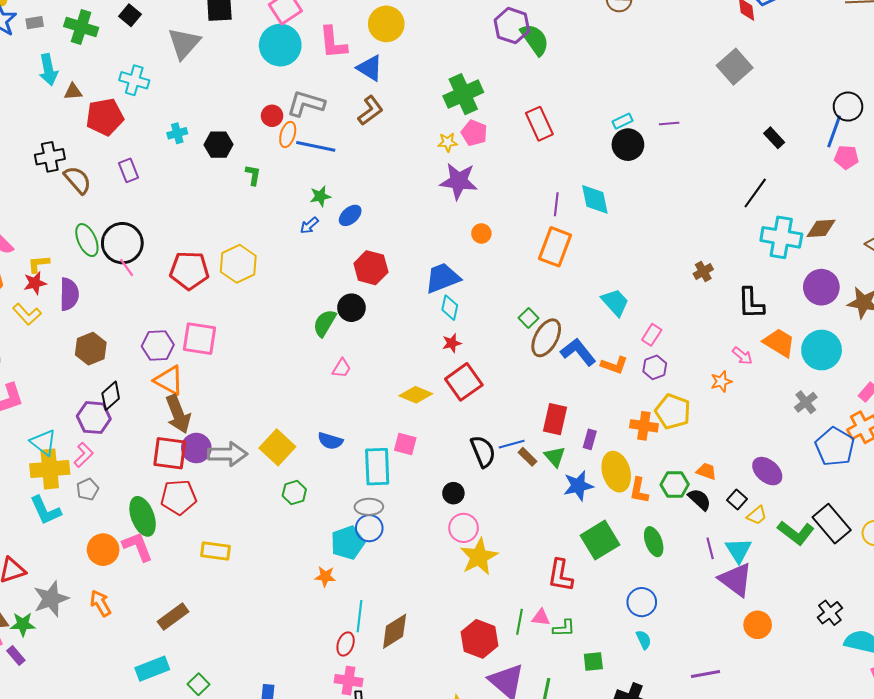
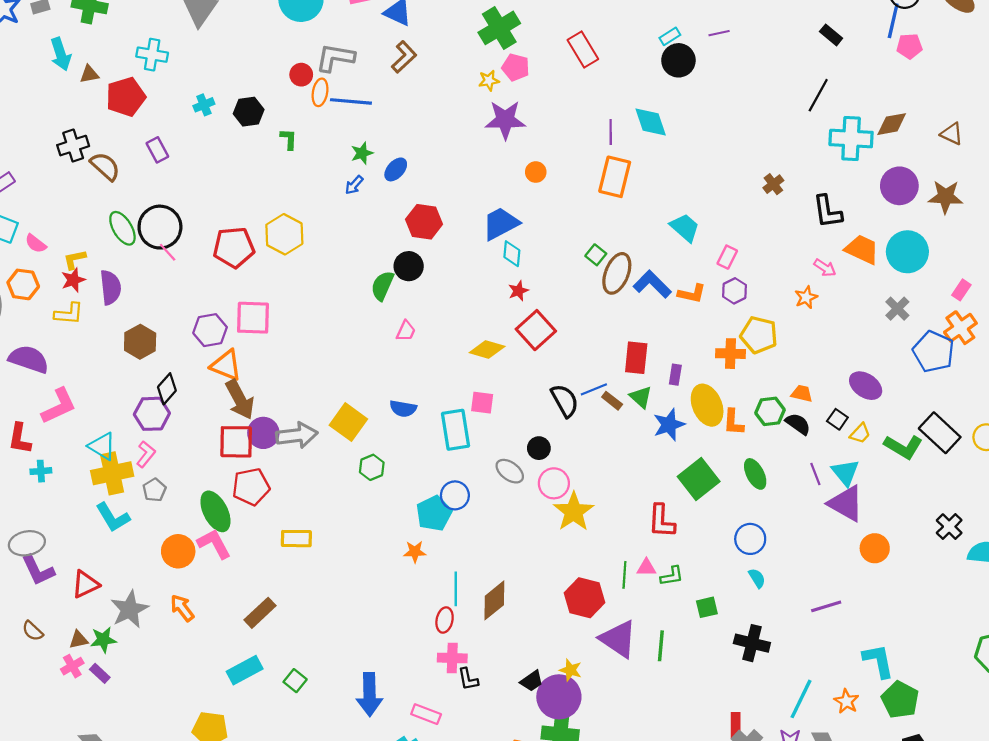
yellow L-shape: (27, 314) -> (69, 314), turned -36
gray ellipse: (369, 507) -> (510, 471), moved, turned 44

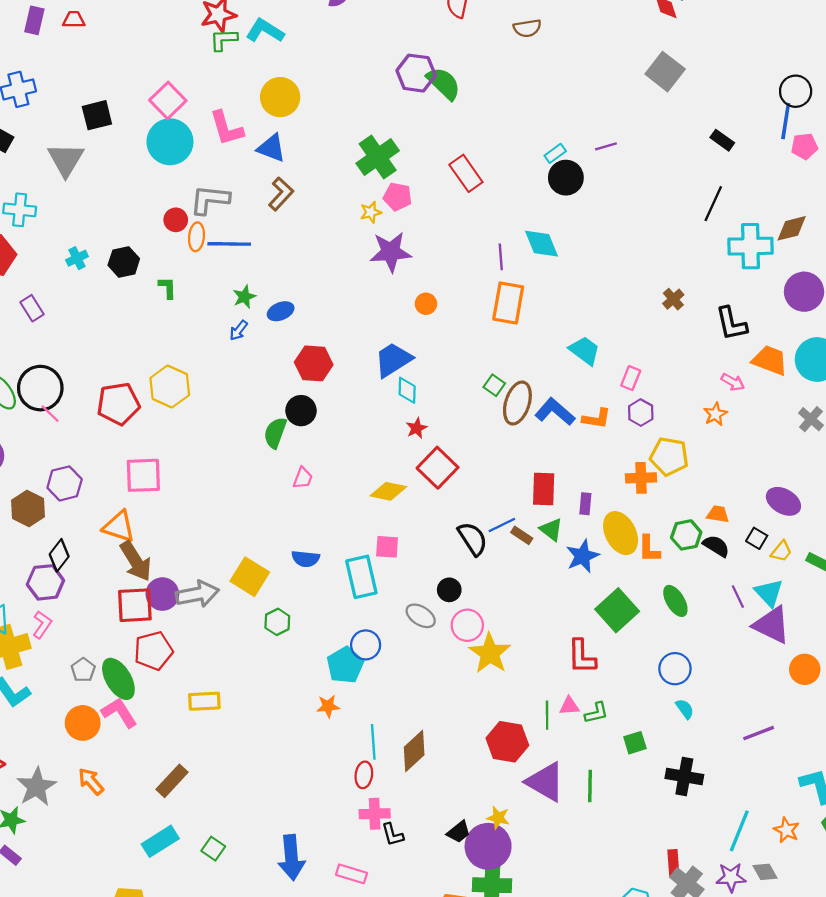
blue ellipse: (396, 169) -> (281, 311), turned 30
purple hexagon: (210, 330) -> (65, 483), moved
gray pentagon: (154, 490) -> (83, 670), moved

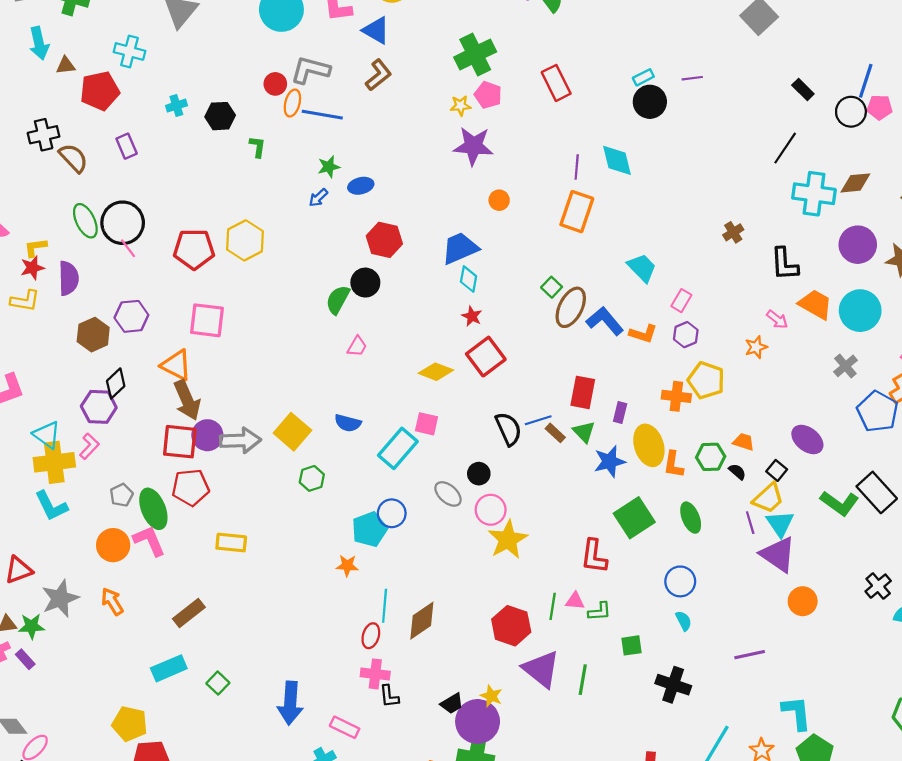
black circle: (796, 91) -> (851, 112), moved
red star: (417, 428) -> (472, 316), turned -30
black semicircle: (716, 546) -> (737, 472), size x0.7
yellow trapezoid: (781, 551) -> (768, 498), moved, size x1.5
cyan rectangle: (361, 577) -> (398, 448), turned 45

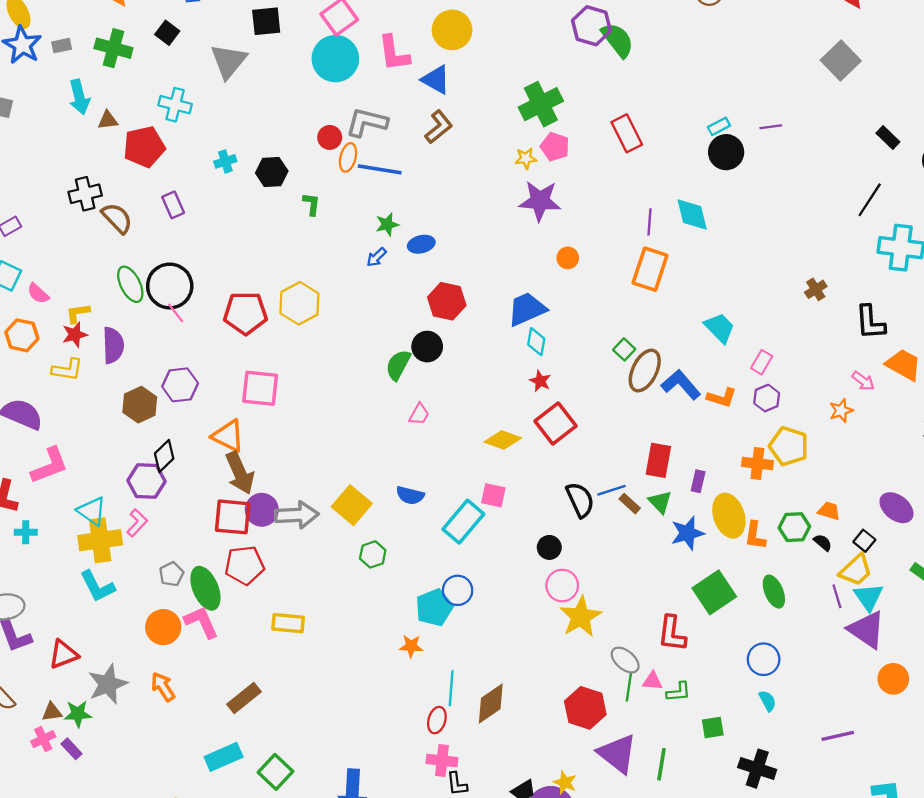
gray ellipse: (448, 494) -> (625, 660), moved
green square: (218, 683) -> (276, 772), size x1.4

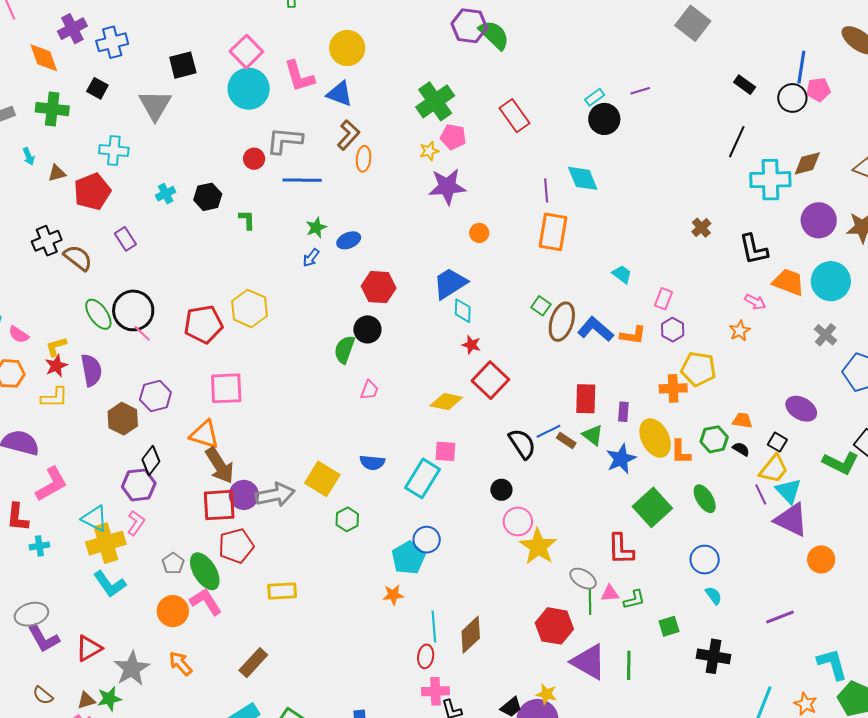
cyan arrow: (79, 97) -> (29, 156), size x0.6
orange ellipse: (348, 157) -> (364, 159), moved
cyan trapezoid: (720, 328) -> (622, 274), size x0.7

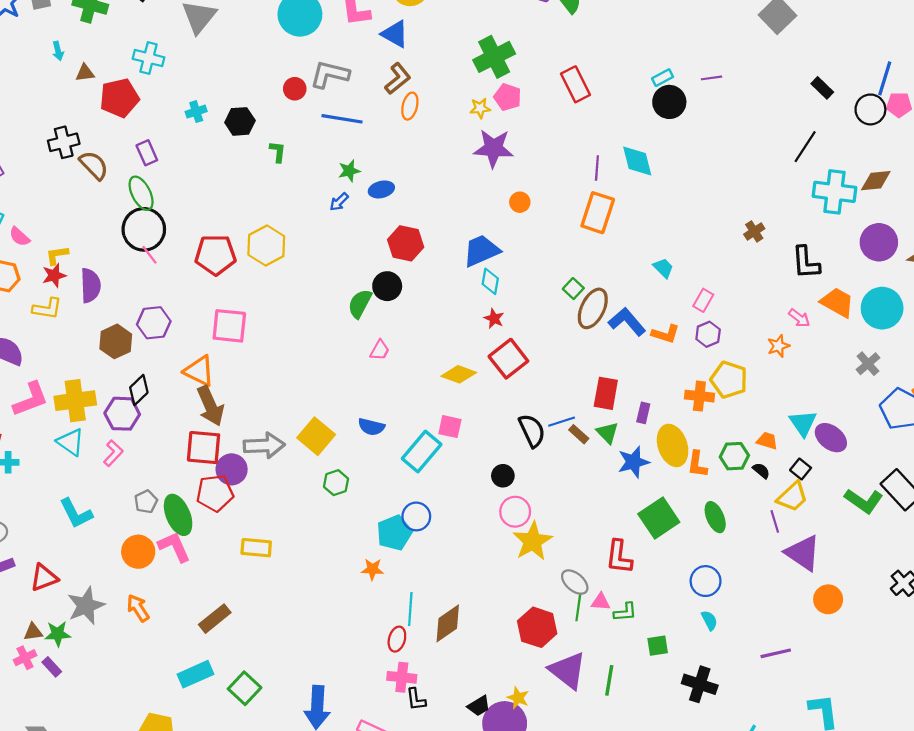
green ellipse: (98, 314) -> (141, 193), moved
cyan triangle: (788, 491) -> (803, 423), moved
purple circle: (244, 495) -> (232, 469), moved
yellow cross: (106, 543) -> (75, 401), moved

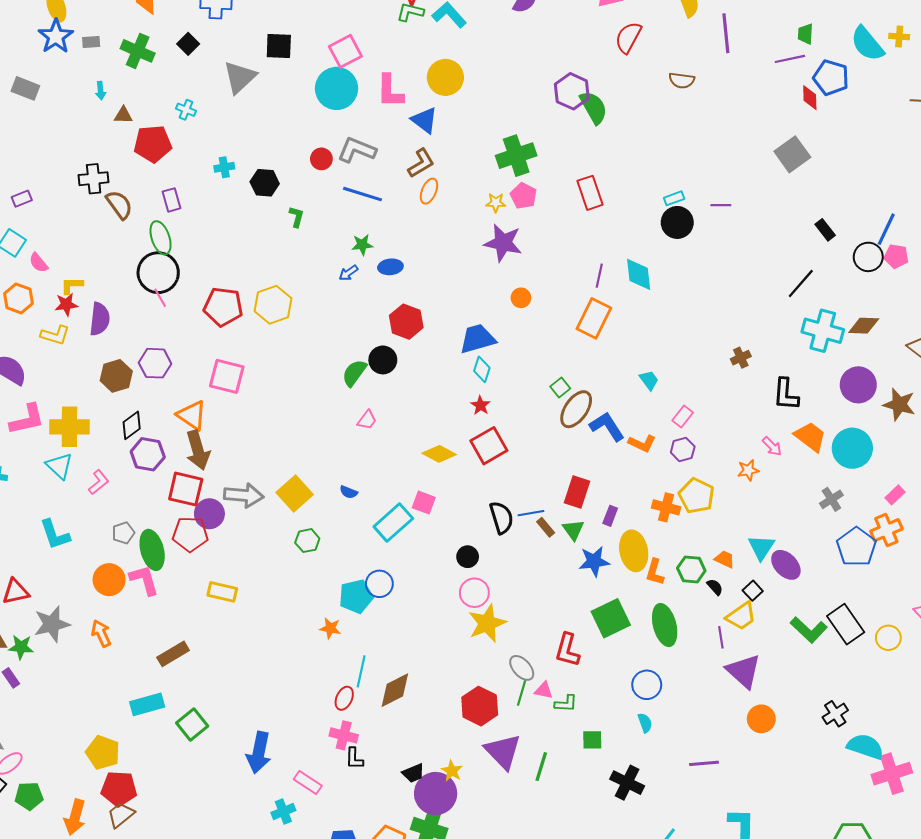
cyan cross: (149, 58) -> (186, 110), size x0.7
purple hexagon: (122, 414) -> (148, 454), moved
blue semicircle: (371, 427) -> (349, 492), size x0.7
green ellipse: (715, 517) -> (665, 625), size x1.4

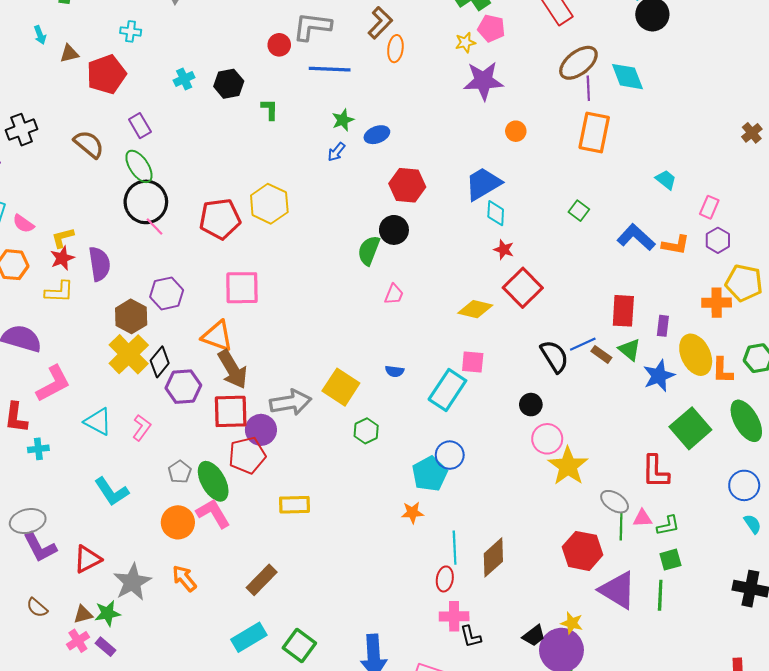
black cross: (94, 179) -> (22, 130), moved
brown ellipse: (576, 409) -> (578, 63), moved, turned 33
yellow cross: (69, 427) -> (129, 354), moved, turned -30
green square: (592, 740) -> (670, 560), moved

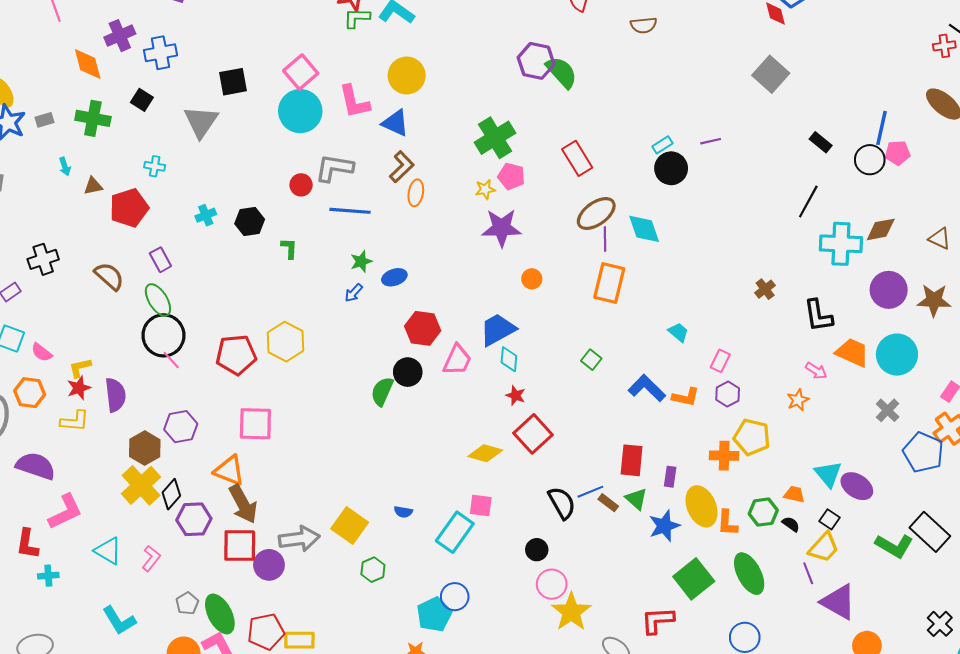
pink trapezoid: (394, 294) -> (457, 360), moved, size x1.5
red pentagon: (247, 455) -> (266, 632), moved
red L-shape: (656, 472) -> (658, 620), turned 84

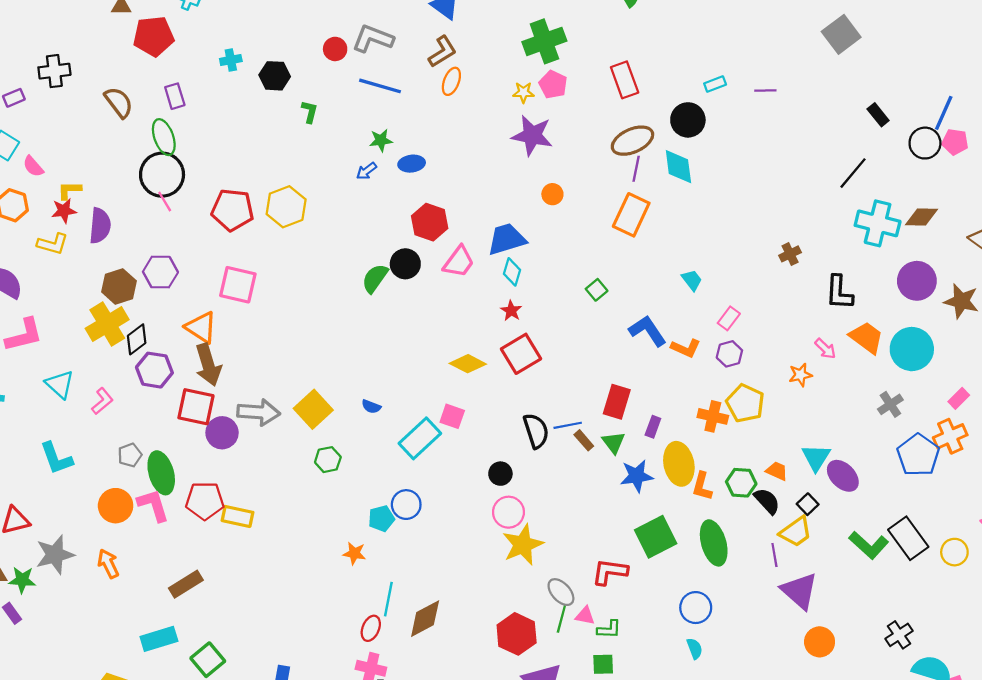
black circle: (671, 168) -> (688, 120), moved
black semicircle: (791, 524) -> (767, 501), size x1.5
cyan pentagon: (434, 614) -> (381, 519), size x0.7

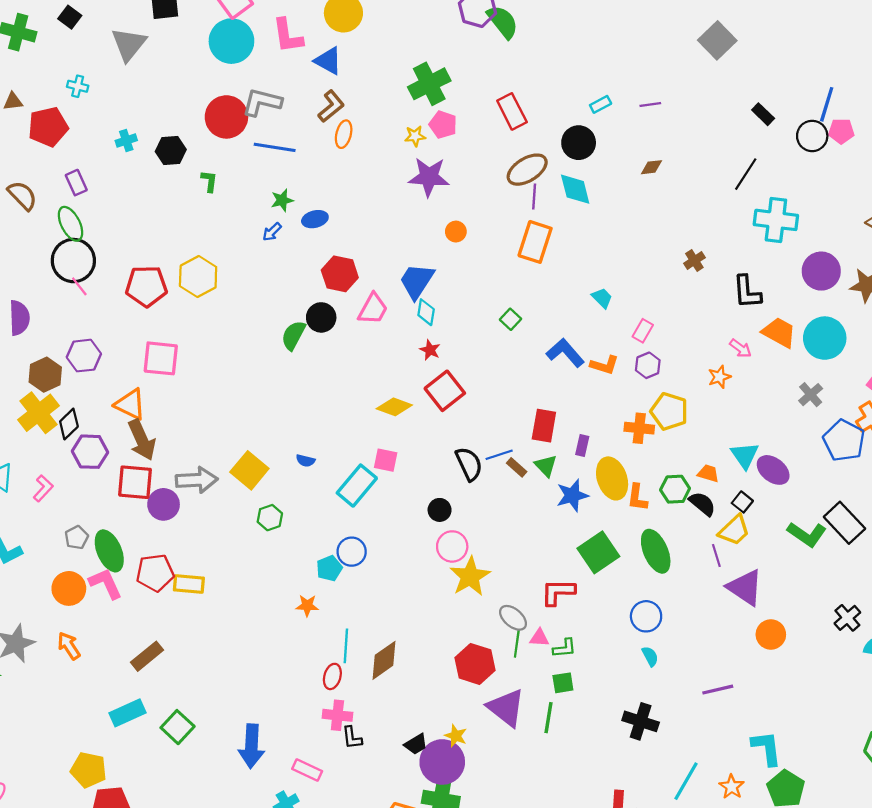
red circle: (335, 49) -> (226, 117), size x1.8
brown diamond: (921, 217) -> (652, 167), moved, size x0.7
blue trapezoid: (507, 239) -> (417, 281), turned -33

